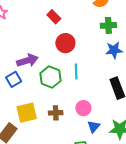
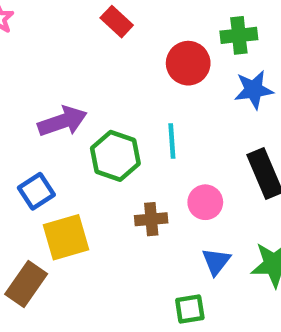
red circle: (65, 43) -> (188, 63), moved
blue square: (14, 79) -> (36, 191), moved
pink circle: (83, 108) -> (205, 202), moved
brown cross: (56, 113) -> (151, 219), moved

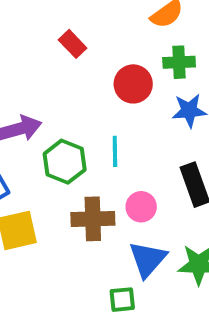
brown cross: (151, 219) -> (93, 219), size x1.5
blue triangle: (216, 261) -> (148, 259), size x1.5

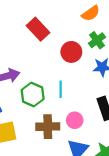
red rectangle: (73, 44) -> (38, 29), size x1.5
green cross: (179, 62) -> (97, 40), turned -35

